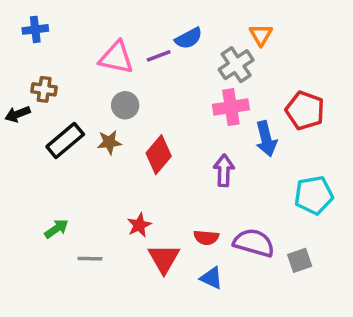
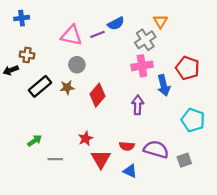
cyan pentagon: (314, 195) -> (193, 120), turned 30

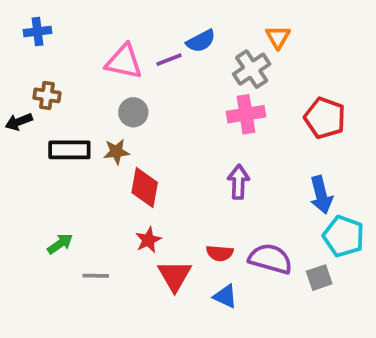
blue arrow: (164, 85) -> (321, 195), moved
black rectangle: (40, 86) -> (69, 150), turned 40
red diamond: (98, 95) -> (145, 187), moved, turned -30
cyan pentagon: (193, 120) -> (344, 236), moved

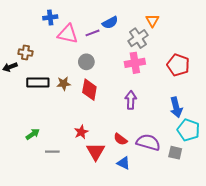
blue cross: (38, 32) -> (50, 17), moved
gray circle: (133, 112) -> (86, 62), moved
red diamond: (145, 187) -> (89, 90), moved
red semicircle: (220, 253) -> (120, 139), turned 32
gray square: (319, 278) -> (175, 153), turned 32

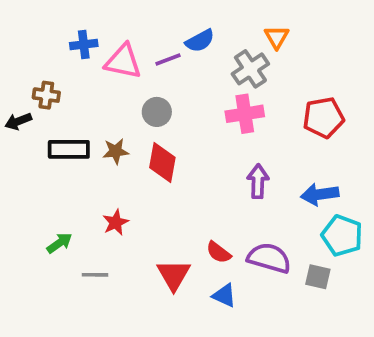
blue cross: (50, 17) -> (84, 45), moved
red pentagon: (178, 65) -> (323, 118), turned -30
purple arrow: (131, 100) -> (258, 181), moved
blue arrow: (176, 107) -> (320, 194), turned 96
red star: (81, 132) -> (116, 222), moved

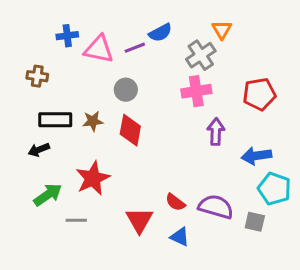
black arrow: (18, 121) -> (39, 150), moved
purple arrow: (258, 181) -> (216, 132), moved
red star: (116, 222) -> (93, 178), size x1.6
green arrow: (59, 243) -> (48, 195), size x1.4

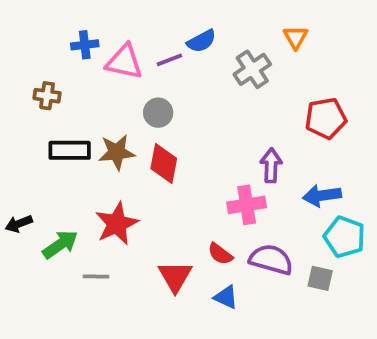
orange triangle: (222, 30) -> (296, 37), moved
pink cross: (196, 91) -> (247, 205), moved
brown star: (93, 121) -> (117, 152), size x1.4
black arrow: (39, 150) -> (19, 224), moved

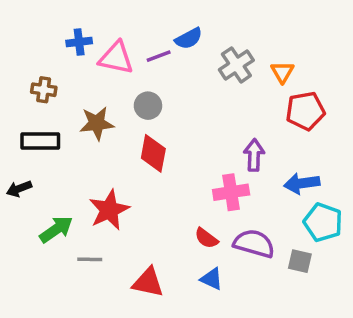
orange triangle: (296, 37) -> (282, 72), moved
black rectangle: (70, 150) -> (40, 141), moved
brown star: (117, 152) -> (97, 123), moved
black arrow: (19, 224) -> (19, 189), moved
red triangle: (175, 276) -> (148, 282), moved, turned -48

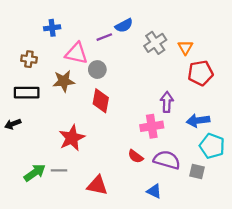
pink triangle: (116, 58) -> (76, 53), moved
green arrow: (56, 229) -> (35, 173), moved
blue triangle: (212, 279) -> (154, 191), moved

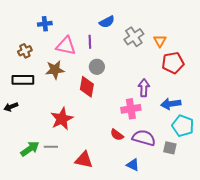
purple line: (104, 37) -> (90, 42), moved, turned -72
brown cross: (29, 59) -> (25, 51), turned -32
gray circle: (97, 70) -> (97, 67), moved

